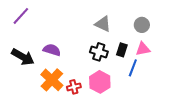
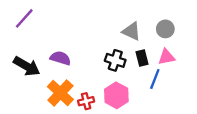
gray triangle: (103, 24) -> (132, 31), moved
black rectangle: (122, 50) -> (142, 58), turned -32

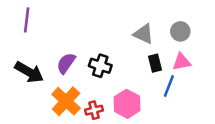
purple line: (24, 18) -> (27, 20), turned -35
purple semicircle: (60, 58) -> (66, 63), turned -72
black cross: (115, 60) -> (100, 66), moved

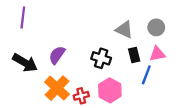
black cross: (100, 66) -> (101, 58), moved

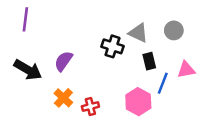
pink triangle: (157, 54) -> (186, 70), moved
black cross: (101, 58) -> (113, 46), moved
orange cross: (57, 88) -> (63, 98), size x0.7
pink hexagon: (110, 90) -> (138, 102), moved

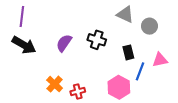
gray triangle: (138, 33) -> (125, 14), moved
purple semicircle: (63, 61) -> (64, 43), moved
black arrow: (28, 70) -> (24, 45), moved

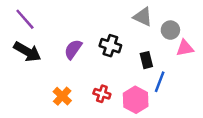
purple line: (22, 17) -> (25, 19), turned -48
pink triangle: (160, 60) -> (185, 48), moved
red cross: (78, 91) -> (102, 94), moved, turned 32

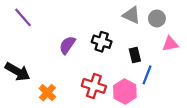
gray circle: (170, 30) -> (157, 18), moved
black arrow: (27, 52) -> (18, 72), moved
red cross: (102, 94) -> (94, 86), size x1.5
orange cross: (62, 96) -> (47, 93), moved

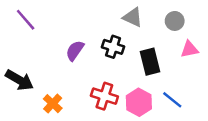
gray triangle: (131, 15) -> (133, 17), moved
black rectangle: (135, 55) -> (150, 62), size x1.5
blue line: (147, 75) -> (172, 100), moved, turned -72

